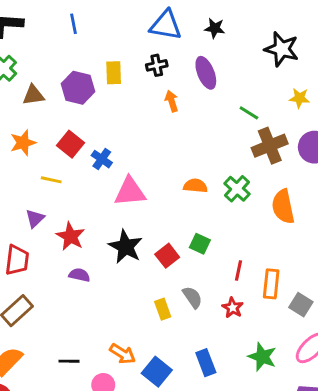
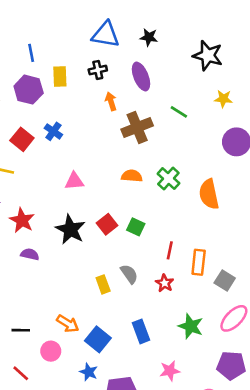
blue line: (73, 24) -> (31, 53), moved
brown cross: (270, 146) -> (137, 127), moved
blue cross: (102, 159) -> (53, 131), moved
pink triangle: (130, 192) -> (74, 181), size x0.7
red square: (167, 256) -> (107, 224), moved

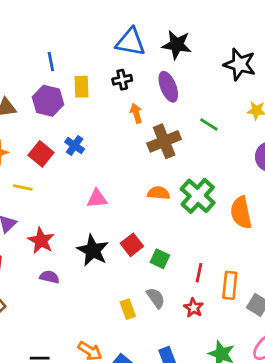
black star: (149, 37) -> (177, 45), size x1.5
green cross: (168, 178) -> (198, 196), size x1.4
green square: (136, 227) -> (160, 259), moved

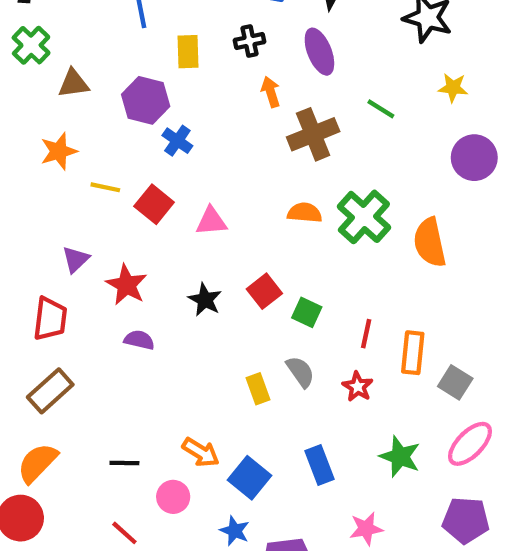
purple hexagon: (48, 101) -> (146, 100), moved
red square: (41, 154) -> (154, 204), moved
yellow line: (23, 187) -> (105, 187), moved
black star: (93, 250) -> (205, 300), size x0.7

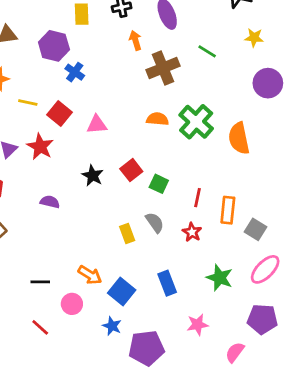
red star: (127, 285) -> (40, 147), moved

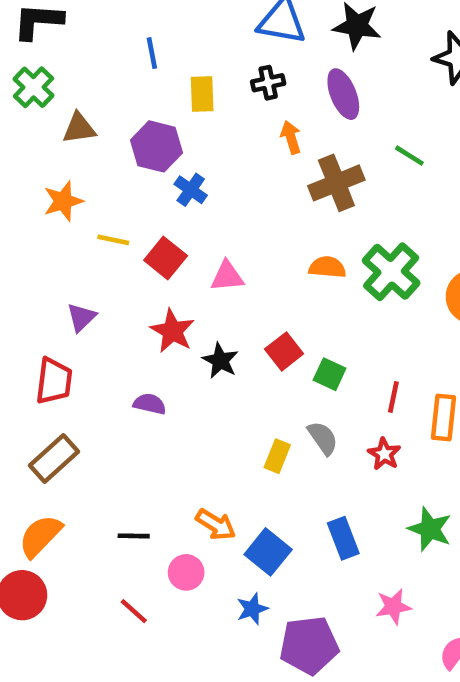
red star: (40, 147) -> (172, 331), moved
yellow rectangle: (127, 234) -> (277, 456), turned 42
blue star: (112, 326) -> (252, 609), turned 30

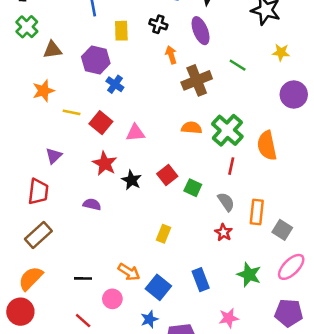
black cross: (268, 83) -> (158, 24), turned 30
red line: (393, 397) -> (231, 166), moved
gray semicircle: (323, 438) -> (226, 202), moved

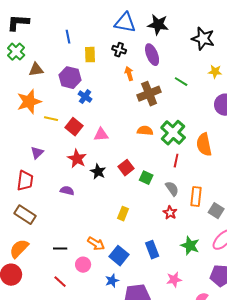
orange star: (43, 91) -> (29, 102), size x1.4
brown rectangle: (38, 235) -> (25, 215), turned 75

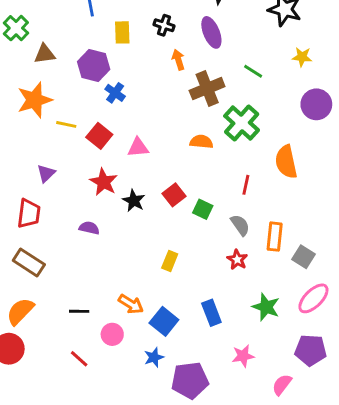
green cross: (173, 133) -> (242, 123), moved

